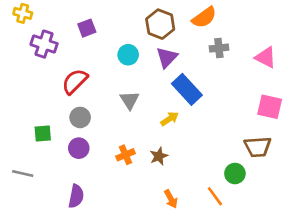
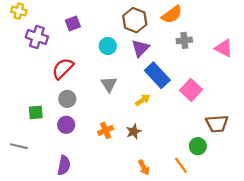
pink square: (270, 107) -> (191, 90), moved, turned 30

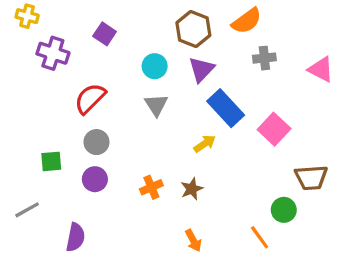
purple square: (73, 23) -> (105, 34), turned -35
gray triangle: (109, 84) -> (156, 105), moved
gray line: (19, 146) -> (27, 210), turned -42
purple semicircle: (64, 165) -> (76, 237), moved
orange arrow: (144, 168) -> (193, 241), moved

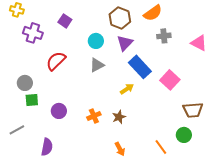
gray triangle: (156, 105) -> (97, 65), turned 35
gray circle: (96, 142) -> (25, 83), moved
green circle: (284, 210) -> (184, 135), moved

